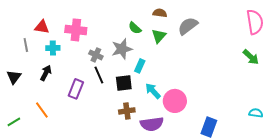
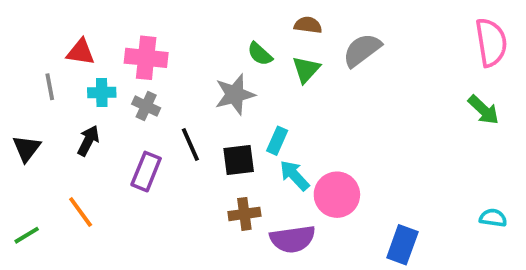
gray cross: (96, 55) -> (146, 106), moved
cyan rectangle: (140, 66) -> (277, 141), moved

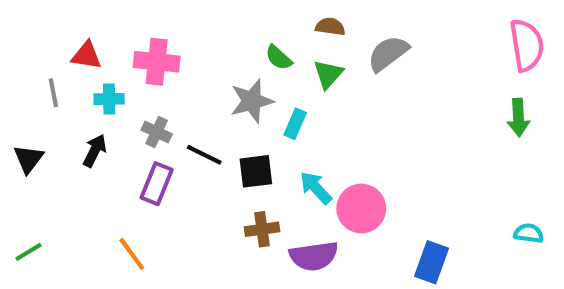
gray cross: (146, 106) -> (157, 132), moved
green arrow: (483, 110) -> (518, 118), turned 44
cyan rectangle: (277, 141) -> (295, 124), moved
black line: (190, 145) -> (204, 155), turned -40
orange line: (81, 212) -> (132, 254), moved

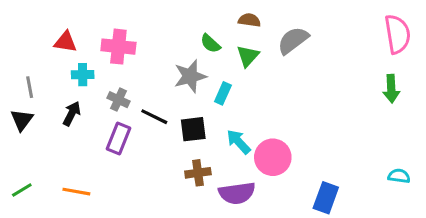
gray line: (53, 93) -> (30, 87), moved
orange line: (132, 254) -> (76, 192), moved, turned -44

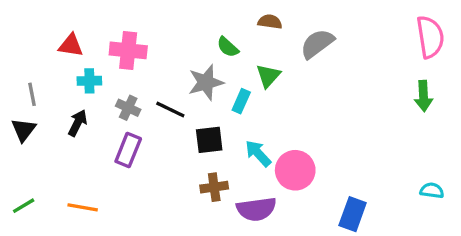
green triangle: (248, 56) -> (268, 76), moved
black line: (154, 117) -> (170, 109), moved

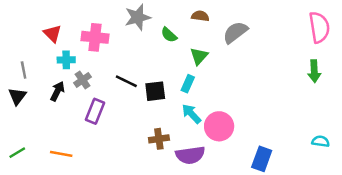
red triangle: (71, 45) -> (52, 34), turned 36
gray star: (206, 82) -> (138, 17), moved
cyan rectangle: (241, 101) -> (188, 84), moved
gray cross: (128, 108) -> (82, 80), moved, turned 30
black square: (209, 140) -> (155, 91), moved

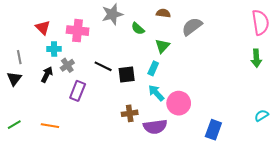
cyan semicircle: (321, 141) -> (261, 115), turned -40

